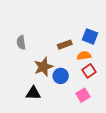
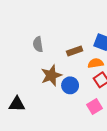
gray semicircle: (21, 43) -> (38, 44), moved
black triangle: (33, 93) -> (17, 104), moved

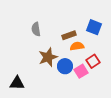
orange semicircle: (96, 63) -> (77, 46), moved
pink square: (94, 106) -> (81, 71), moved

